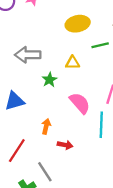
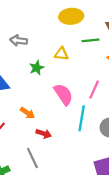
gray arrow: (28, 55) -> (19, 41), size x0.7
orange arrow: (46, 126) -> (27, 113), turned 104
gray line: (45, 172) -> (32, 158), moved

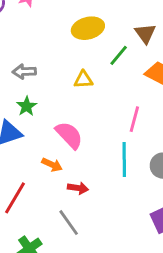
green line: (91, 40) -> (119, 55), turned -35
green star: (37, 68) -> (27, 106), moved
pink semicircle: (63, 94) -> (69, 135), moved

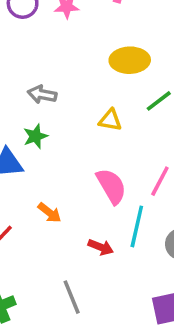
pink semicircle: (69, 135) -> (111, 186), moved
red arrow: (78, 188) -> (101, 247), moved
gray line: (69, 223) -> (72, 297), moved

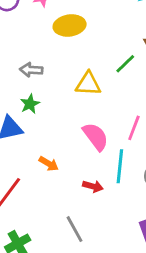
yellow ellipse: (130, 60) -> (70, 25), moved
yellow triangle: (110, 120) -> (88, 84), size x1.4

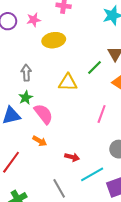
gray arrow: (31, 70) -> (26, 73), turned 84
pink semicircle: (96, 136) -> (43, 114), moved
cyan line: (120, 166) -> (92, 174), moved, turned 55

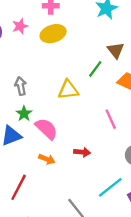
yellow ellipse: (54, 40) -> (53, 34), moved
pink line: (102, 114) -> (111, 119), turned -36
red arrow: (72, 157) -> (82, 152), moved

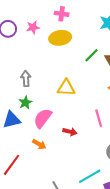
green line: (95, 69) -> (91, 55), moved
pink semicircle: (46, 129) -> (43, 118), turned -105
red arrow: (82, 152) -> (70, 132), moved

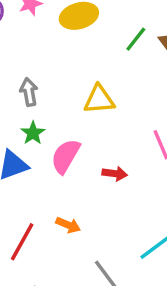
orange arrow: (39, 144) -> (68, 225), moved

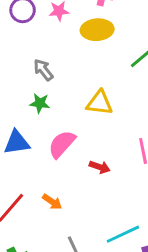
gray arrow: (29, 92) -> (43, 70), moved, turned -40
green star: (33, 133) -> (40, 103), moved, turned 30

